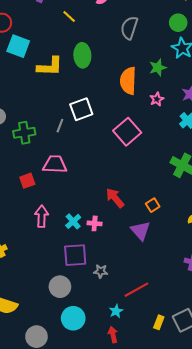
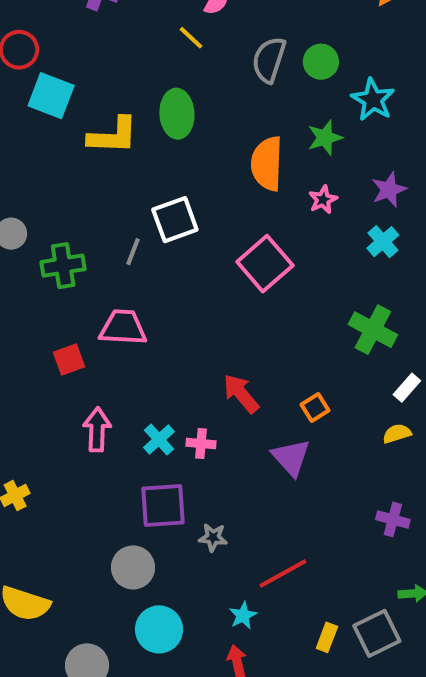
yellow line: (69, 17) -> (191, 38), moved
green circle: (178, 23) -> (321, 62), moved

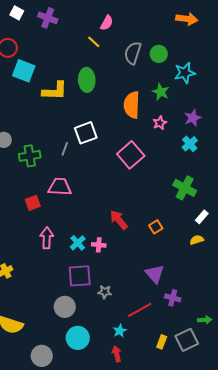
cyan star: (373, 100) -> (185, 73), turned 30
green star: (325, 138) -> (161, 92), turned -30
purple triangle: (291, 458) -> (155, 274), moved
purple cross: (393, 519) -> (173, 298), moved

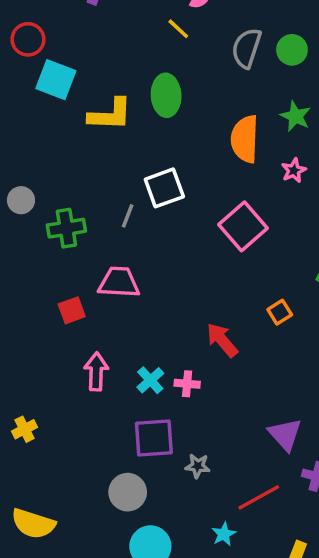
orange square: (156, 227) -> (280, 312), moved

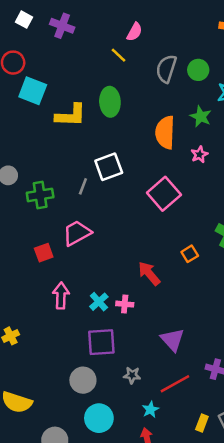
pink trapezoid: (119, 282) -> (77, 233), turned -32
purple triangle: (285, 434) -> (172, 340), moved
gray star: (198, 466) -> (132, 375), moved

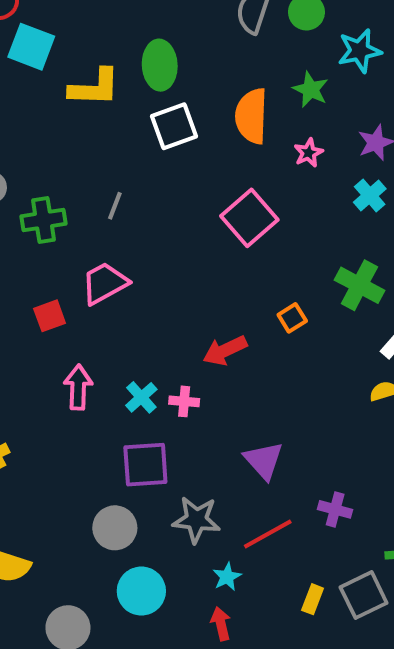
white square: (109, 167) -> (174, 126), moved
red arrow: (149, 273) -> (225, 350), turned -75
gray star: (132, 375) -> (196, 520), size x1.6

